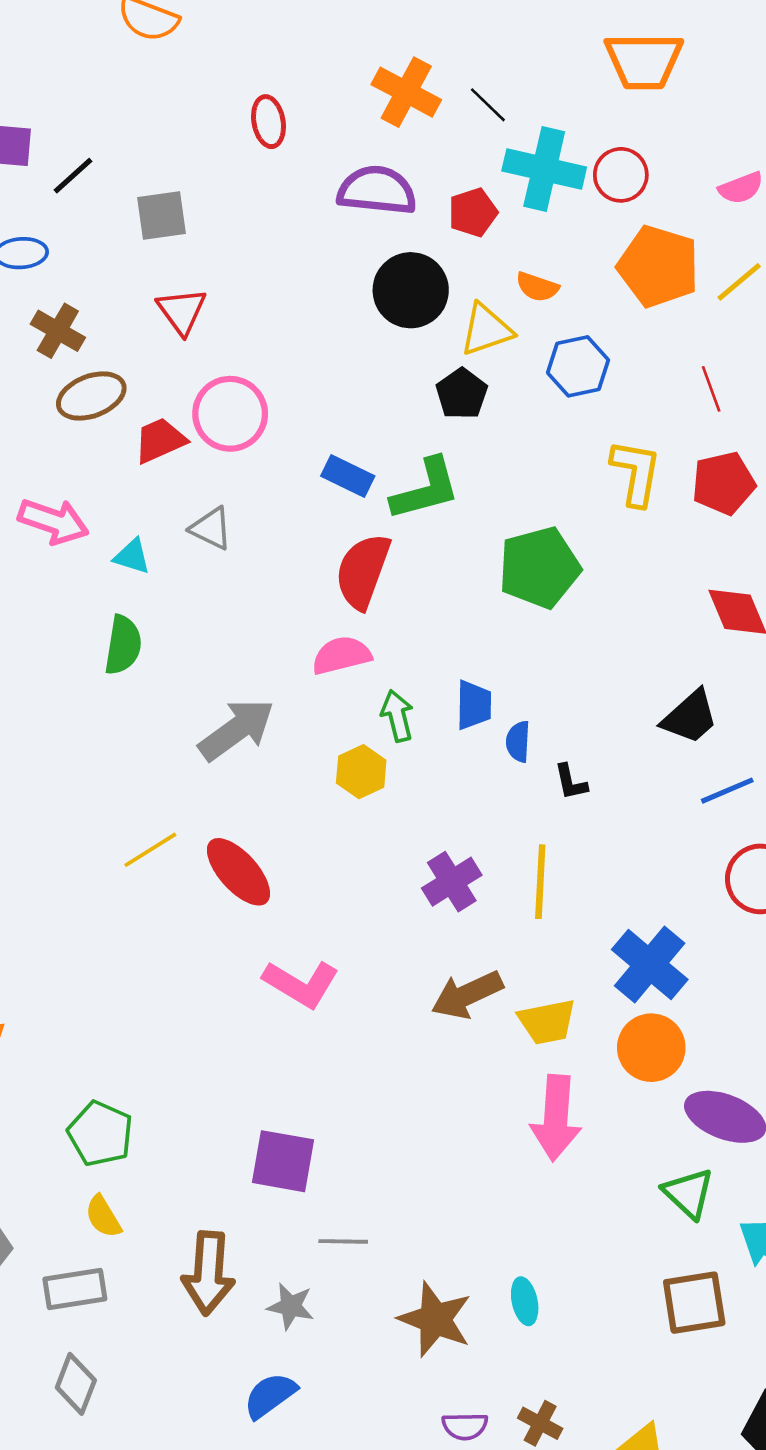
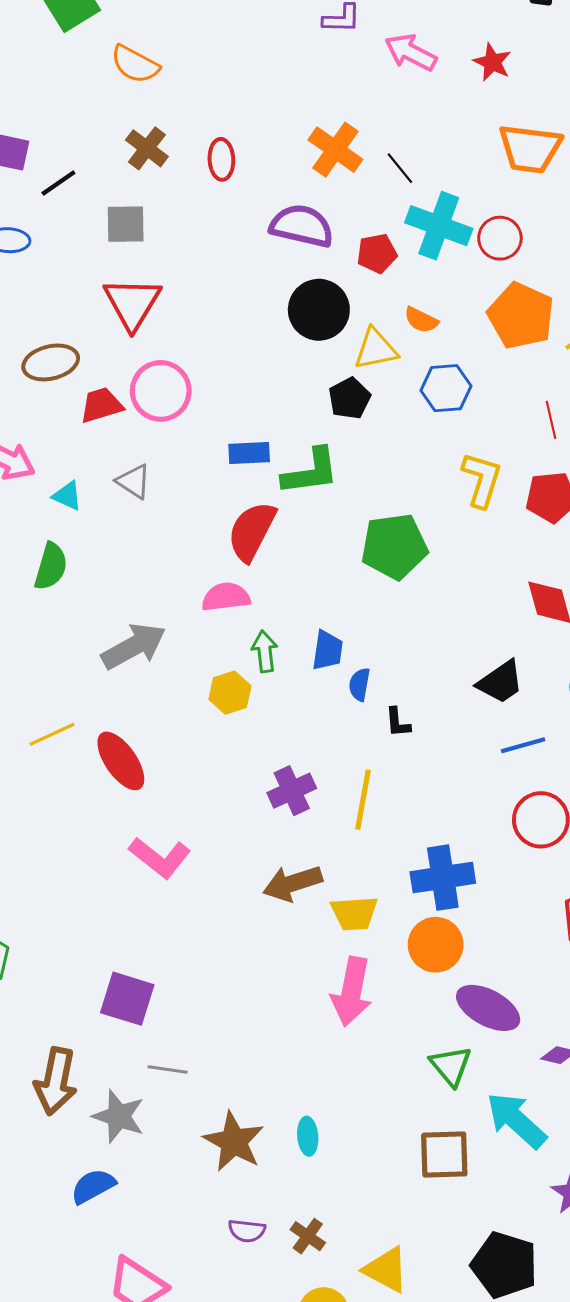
red triangle: (182, 311) -> (132, 303), size x1.4
brown cross: (58, 331) -> (147, 148), moved
blue rectangle: (348, 476) -> (249, 453), turned -36
blue cross: (650, 965) -> (443, 878), turned 34
gray star: (291, 1306) -> (119, 1116), size x1.4

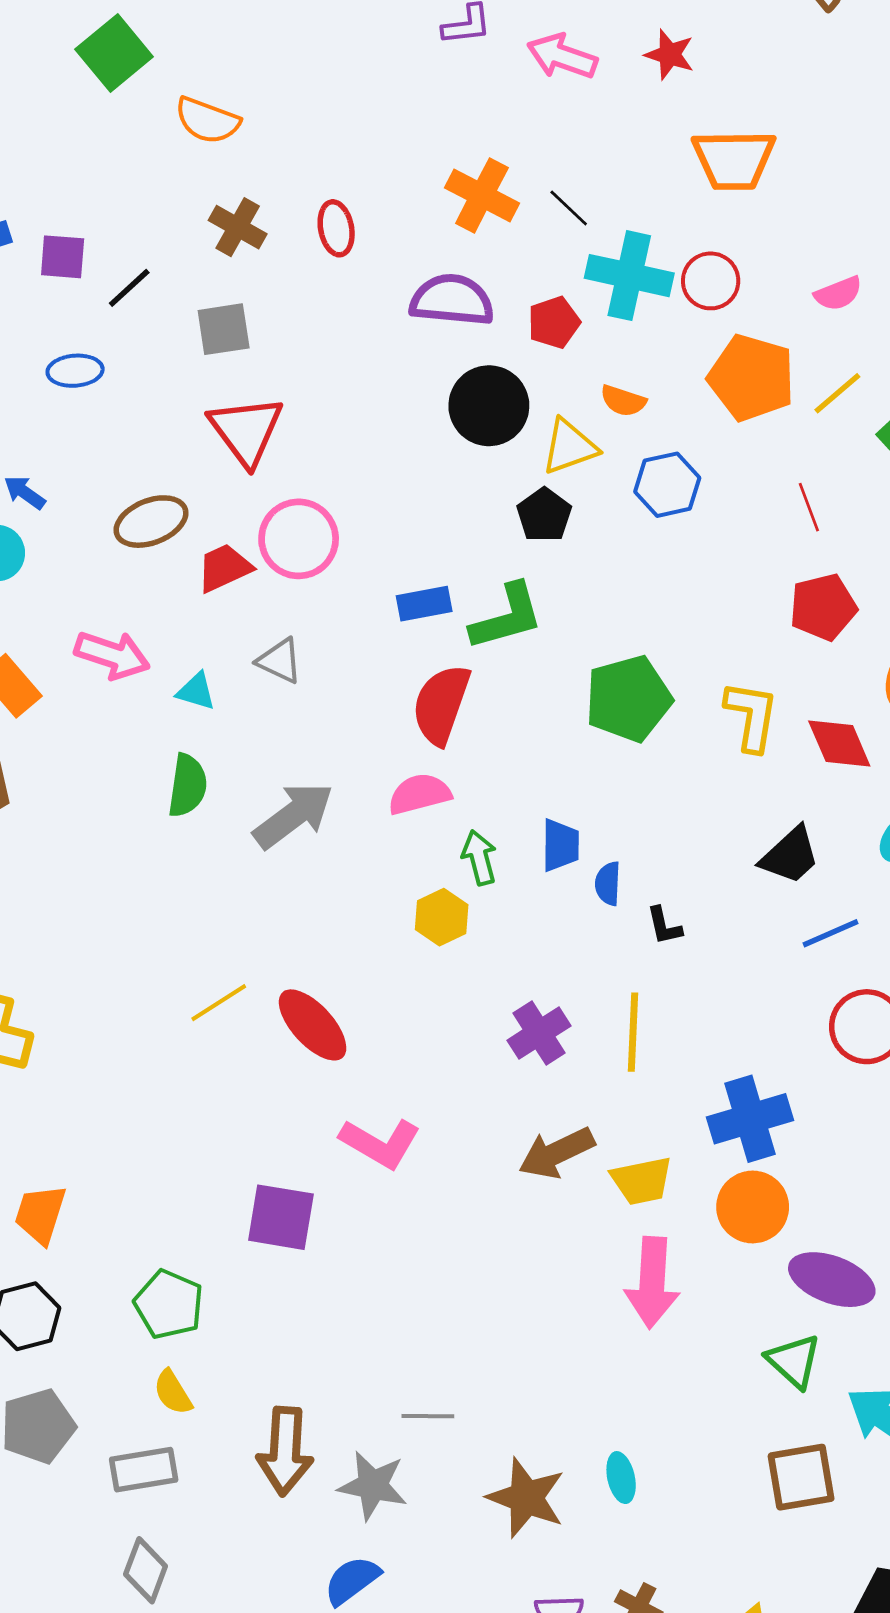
yellow L-shape: (482, 480) -> (751, 716), moved
gray arrow: (134, 646) -> (293, 815), moved
purple square: (127, 999) -> (281, 1217), moved

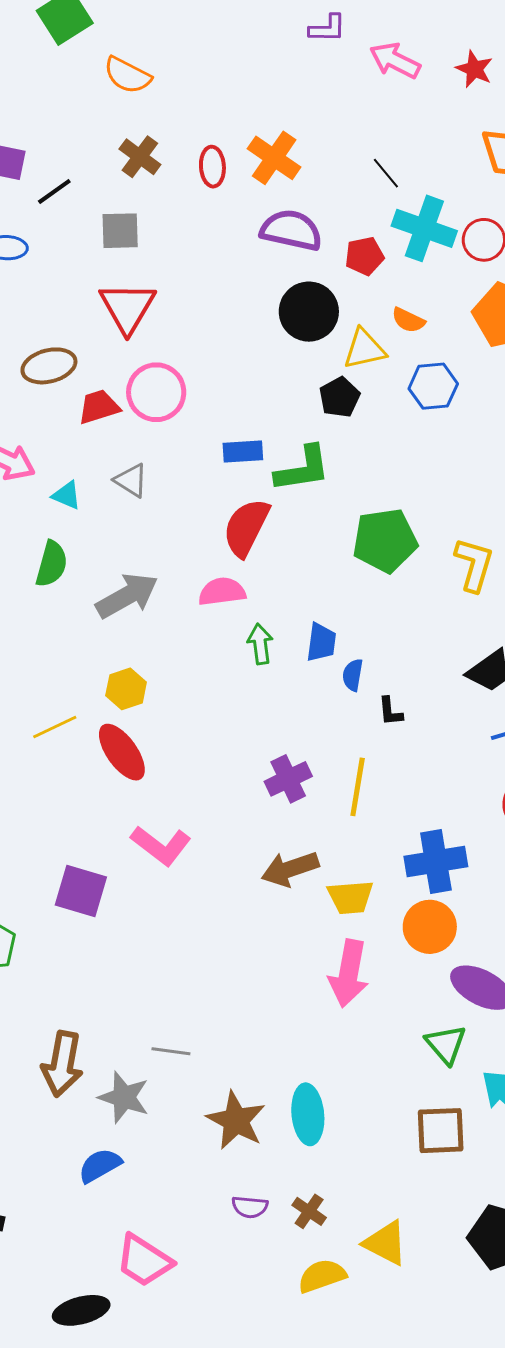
orange cross: (482, 195) -> (274, 158), moved
yellow hexagon: (442, 917) -> (126, 689), moved
cyan ellipse: (621, 1478) -> (308, 1114), size x1.6

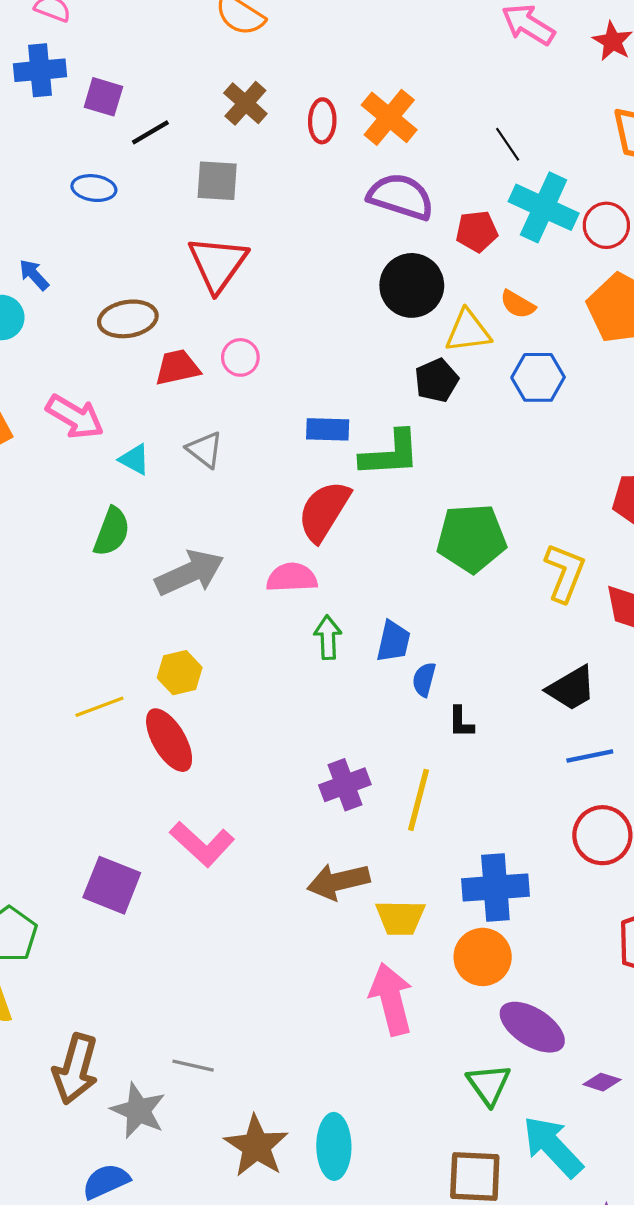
pink circle: (156, 392) -> (240, 357), size x0.6
pink arrow: (349, 973) -> (391, 999), turned 150

